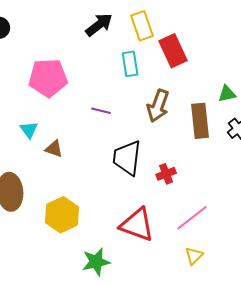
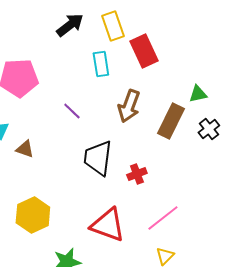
purple line: (101, 111) -> (72, 111), turned 30
brown rectangle: (200, 121) -> (171, 121), turned 32

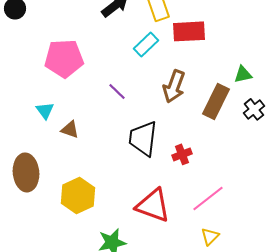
red rectangle: (144, 51) -> (189, 31), turned -68
cyan rectangle: (101, 64) -> (146, 44), turned 55

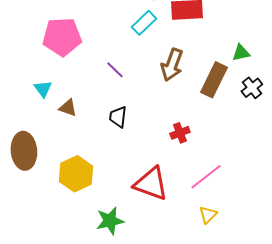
black trapezoid: (143, 138) -> (118, 117), moved, size x0.6

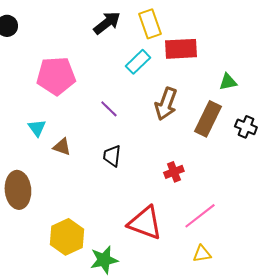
green triangle: (241, 53) -> (228, 82), moved
black cross: (252, 88) -> (246, 127), turned -30
yellow hexagon: (76, 174) -> (67, 237), moved
yellow triangle: (208, 215) -> (202, 254), turned 36

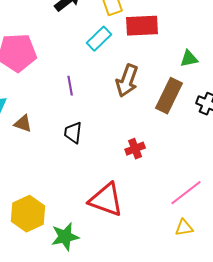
purple line: (109, 109) -> (70, 86), turned 36
pink line: (200, 216) -> (186, 193), moved
yellow triangle: (202, 254) -> (184, 228), moved

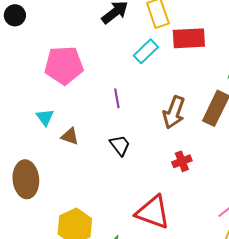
brown arrow: (127, 81) -> (174, 112), moved
black trapezoid: (73, 133) -> (120, 145), turned 135

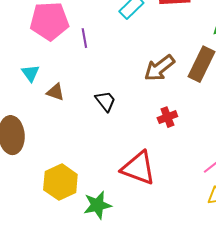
purple line: (117, 98) -> (84, 38), moved
brown arrow: (174, 112) -> (159, 68), turned 32

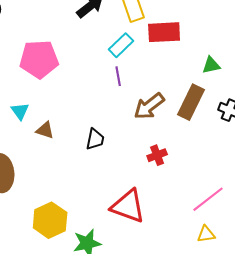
purple line: (84, 38) -> (118, 76), moved
black trapezoid: (105, 101) -> (95, 139), turned 50

